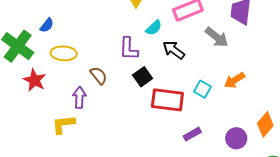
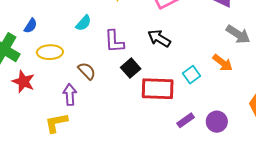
cyan semicircle: (154, 28) -> (83, 23), moved
gray arrow: (217, 37) -> (238, 34), moved
orange arrow: (235, 80) -> (223, 63), turned -105
cyan square: (202, 89) -> (192, 75), turned 30
purple circle: (236, 138) -> (217, 122), moved

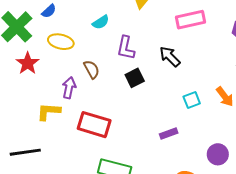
red rectangle: (158, 89) -> (94, 125), moved
purple rectangle: (186, 120) -> (169, 134), moved
purple circle: (217, 122) -> (218, 154), moved

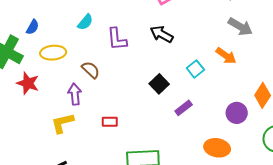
black square: (135, 78) -> (159, 84), moved
red rectangle: (94, 125) -> (110, 122), size x0.5

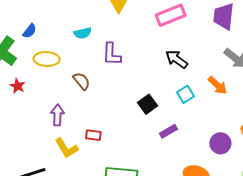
cyan semicircle: (85, 22) -> (83, 33), turned 30
black arrow: (162, 34) -> (177, 59), moved
red star: (28, 83) -> (18, 86), size x0.7
purple arrow: (75, 94) -> (57, 115), moved
yellow L-shape: (62, 123) -> (66, 148), moved, turned -115

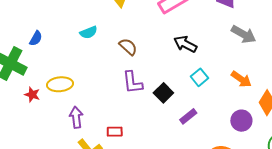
purple L-shape: (112, 54) -> (133, 82), moved
yellow ellipse: (47, 59) -> (60, 84), moved
brown semicircle: (82, 81) -> (128, 47), moved
orange arrow: (218, 85) -> (241, 79), moved

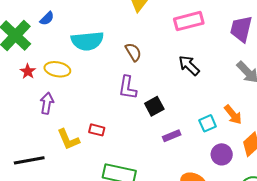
cyan semicircle: (89, 32) -> (87, 41), moved, size x1.8
cyan square: (200, 77) -> (208, 123), moved
purple arrow: (76, 117) -> (47, 103), moved

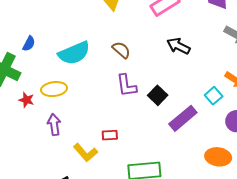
purple rectangle: (172, 136) -> (183, 118), size x1.6

